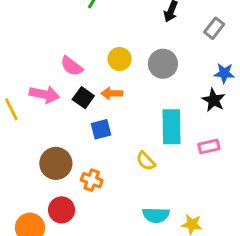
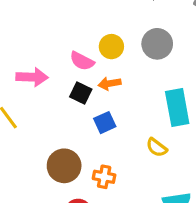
pink semicircle: (72, 66) -> (82, 61), moved
pink arrow: (44, 94) -> (32, 77), moved

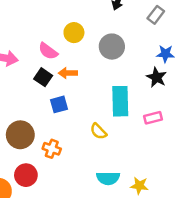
yellow circle: (111, 47) -> (74, 33), moved

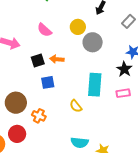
yellow circle: (74, 33) -> (78, 27), moved
pink semicircle: (48, 51) -> (44, 30), moved
black square: (43, 77) -> (38, 60), turned 32
pink rectangle: (153, 118) -> (123, 93), moved

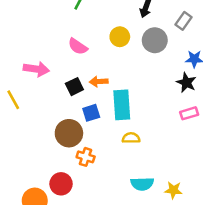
gray circle: (93, 42) -> (155, 40), moved
cyan rectangle: (95, 85) -> (122, 105), moved
brown circle: (16, 103) -> (69, 133), moved
yellow semicircle: (76, 106) -> (131, 138), turned 136

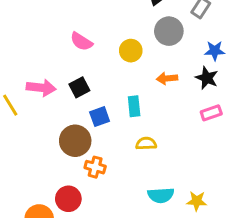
yellow circle: (120, 37) -> (131, 51), moved
pink arrow: (36, 69) -> (41, 88), moved
orange arrow: (99, 82) -> (167, 78), moved
cyan rectangle: (122, 105) -> (134, 106), size x0.6

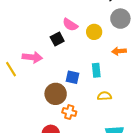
pink semicircle: (81, 42) -> (70, 25), moved
black square: (79, 87) -> (57, 39), moved
blue square: (100, 117) -> (72, 77), turned 32

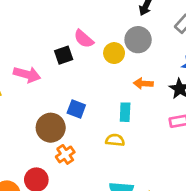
gray circle: (120, 19) -> (138, 40), moved
cyan rectangle: (96, 70) -> (125, 112), moved
orange cross: (69, 112) -> (65, 154), turned 32

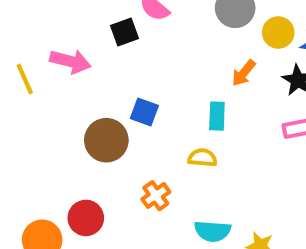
yellow circle: (114, 53) -> (278, 32), moved
orange arrow: (143, 84) -> (244, 73), turned -54
orange cross: (65, 154) -> (156, 196), moved

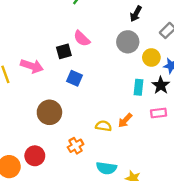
orange arrow: (244, 73) -> (125, 120), moved
blue square: (144, 112) -> (75, 78), moved
cyan rectangle: (217, 116) -> (138, 87), moved

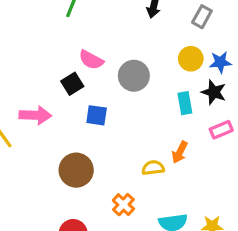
gray circle: (128, 42) -> (134, 76), moved

